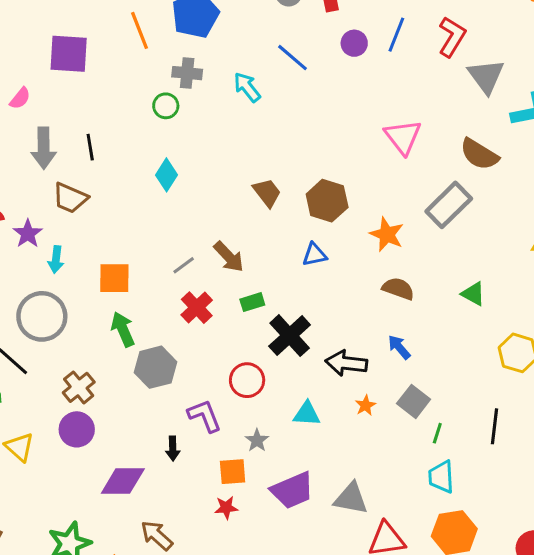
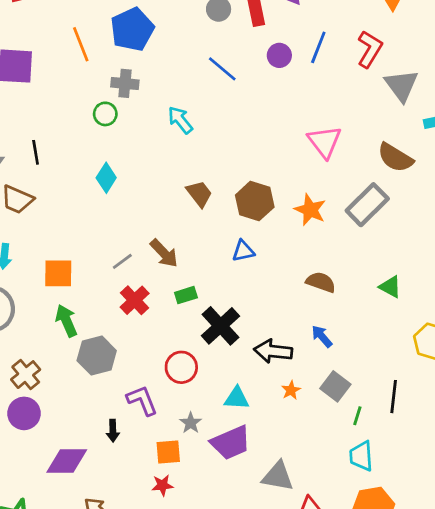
cyan arrow: (247, 87) -> (180, 120), moved
orange star: (387, 234) -> (310, 210), moved
black line: (494, 426) -> (394, 397), moved
purple trapezoid: (292, 490) -> (231, 443), moved

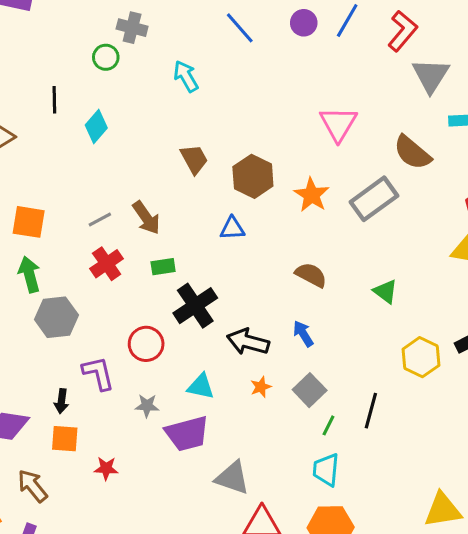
black line: (36, 152) -> (54, 100), moved
gray star: (191, 423) -> (147, 406), turned 30
orange square: (168, 452) -> (65, 439), moved

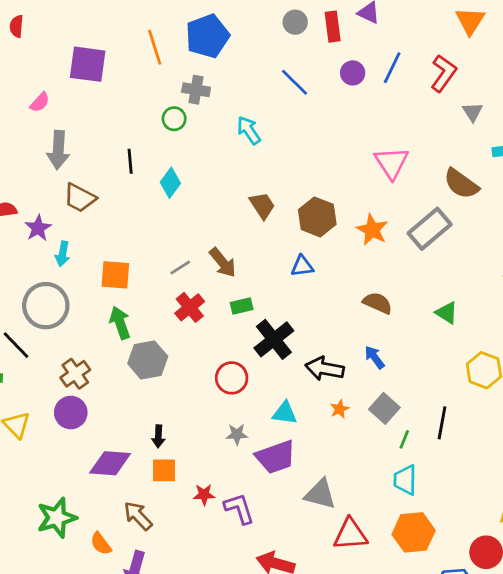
gray triangle: (431, 75) -> (473, 112), size x0.6
purple L-shape: (98, 373) -> (239, 509), moved

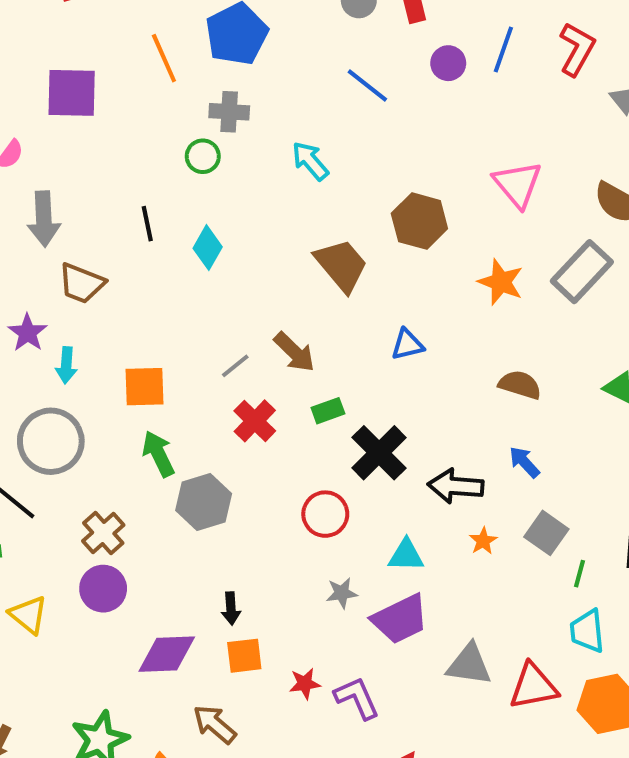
brown trapezoid: (262, 206) -> (341, 265), size x1.4
brown hexagon: (317, 217) -> (419, 221), moved
red triangle: (350, 534) -> (533, 686), moved

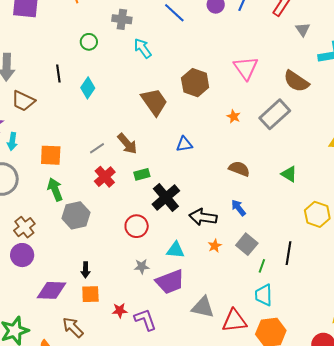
gray cross: (229, 112) -> (122, 19), moved
orange star: (501, 282) -> (234, 116), size x0.6

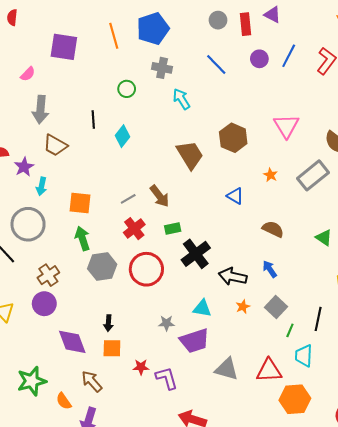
blue triangle: (184, 144) -> (235, 196), moved, turned 36
red circle: (137, 226) -> (146, 269), moved, size x1.4
purple diamond: (52, 290) -> (72, 342), turned 64
cyan trapezoid: (264, 295) -> (304, 356), moved
red triangle: (234, 321) -> (269, 371), moved

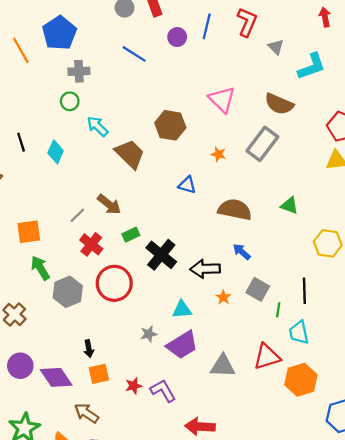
green circle: (127, 89) -> (70, 101), moved
cyan arrow: (181, 99) -> (97, 126), moved
brown semicircle: (273, 229) -> (235, 210), size x1.4
purple circle: (44, 304) -> (20, 366), moved

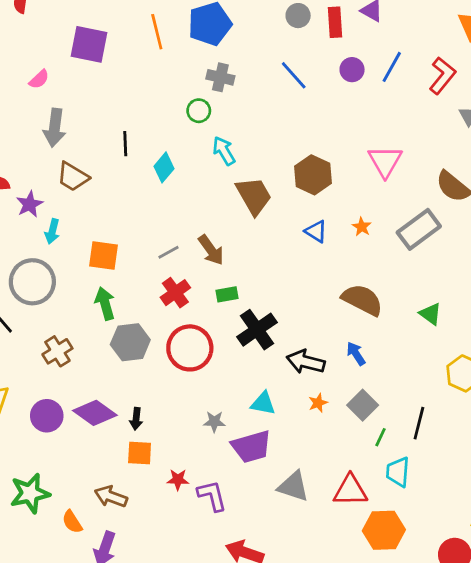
blue triangle: (187, 185) -> (316, 231), moved
purple diamond: (56, 377) -> (95, 413), moved, turned -36
brown arrow: (86, 413) -> (111, 497), turned -30

